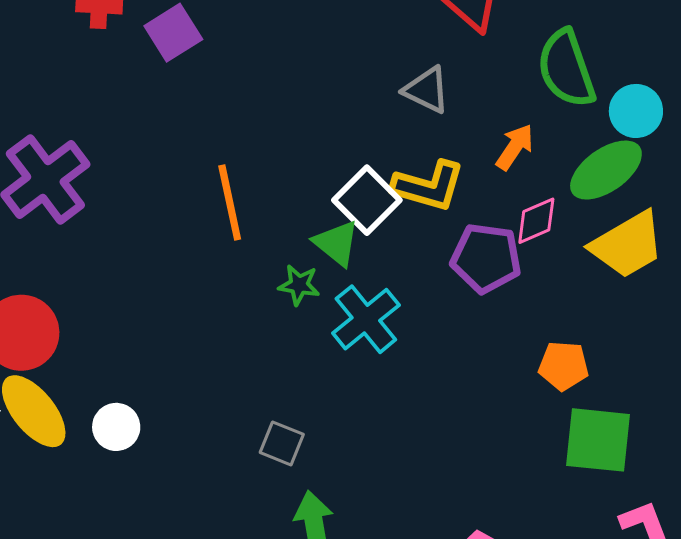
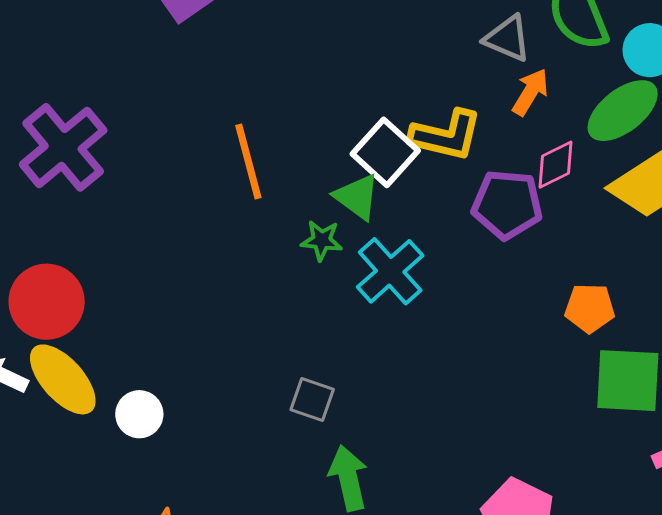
gray triangle: (427, 90) -> (507, 38), moved
white circle: (116, 427) -> (139, 414), moved

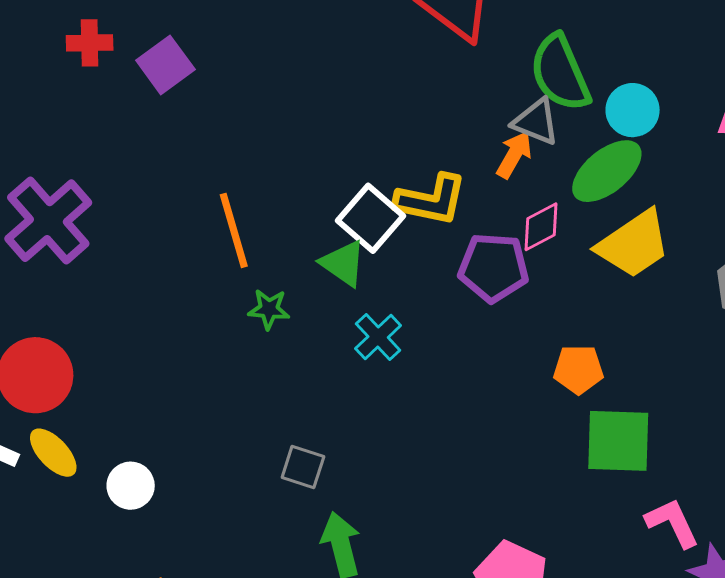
gray triangle: (507, 38) -> (536, 122), moved
green star: (322, 240) -> (269, 309), moved
cyan cross: (390, 271) -> (378, 337), size x0.7
yellow ellipse: (63, 379) -> (53, 453), size x0.7

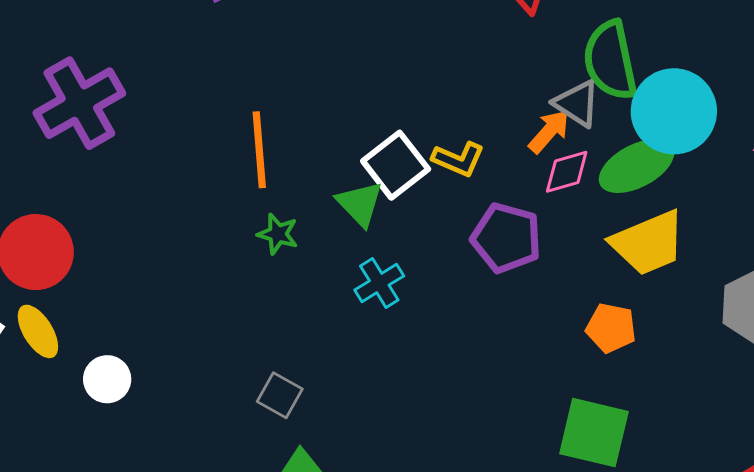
cyan circle: (633, 110) -> (674, 111), size x1.6
yellow L-shape: (431, 200) -> (458, 159), size x0.7
pink diamond: (541, 227) -> (567, 172), moved
orange pentagon: (578, 369) -> (611, 328), moved

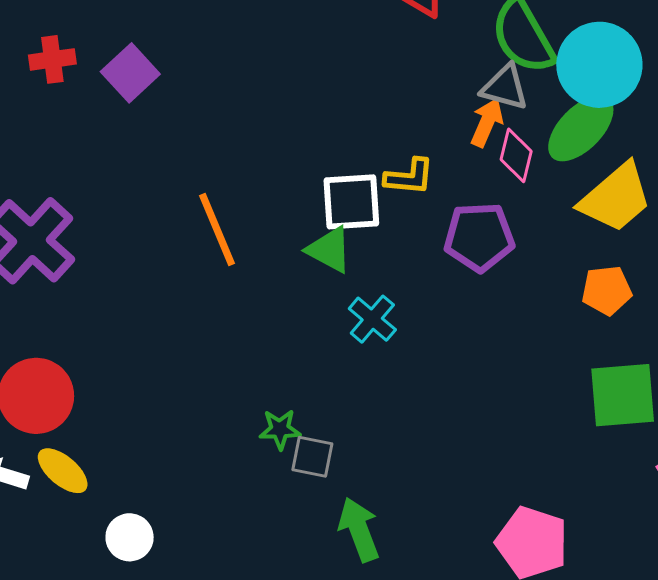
white square: (396, 165) -> (351, 202), turned -38
pink diamond: (567, 172) -> (516, 155), turned -42
green star: (278, 234) -> (280, 429), moved
white circle: (107, 379) -> (130, 537), moved

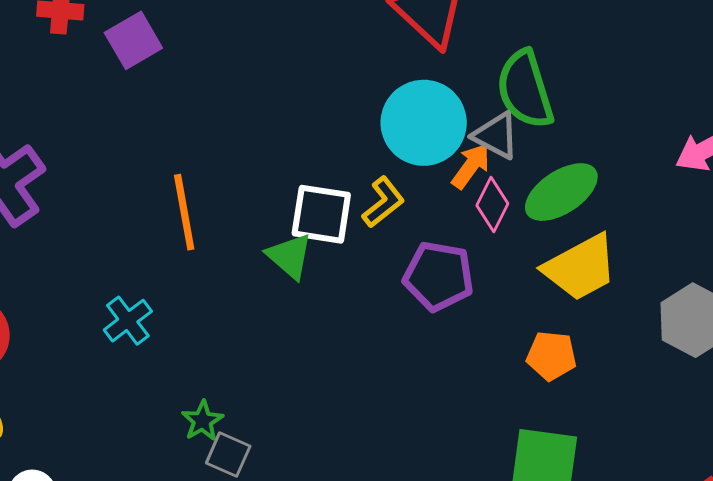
cyan circle: (599, 65) -> (424, 123), moved
yellow L-shape: (409, 177) -> (383, 202), turned -56
cyan cross: (372, 319) -> (128, 321), moved
green star: (280, 429) -> (202, 421), turned 30

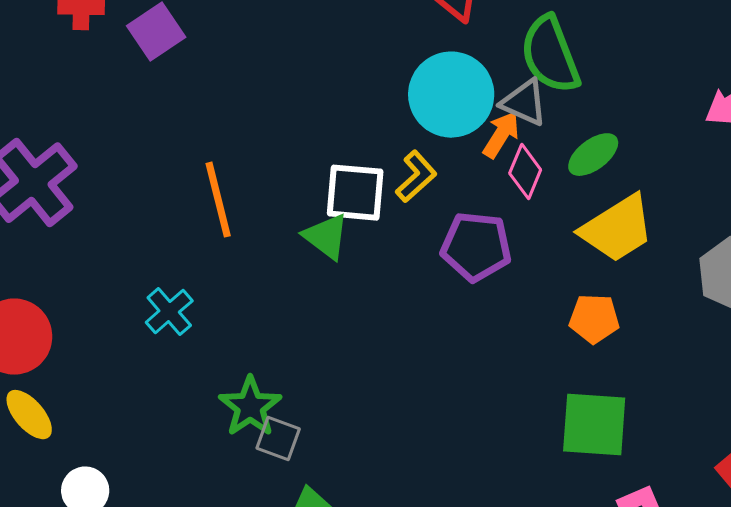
green ellipse: (561, 192) -> (593, 155), size x0.7
green star: (202, 421) -> (250, 407), size x1.5

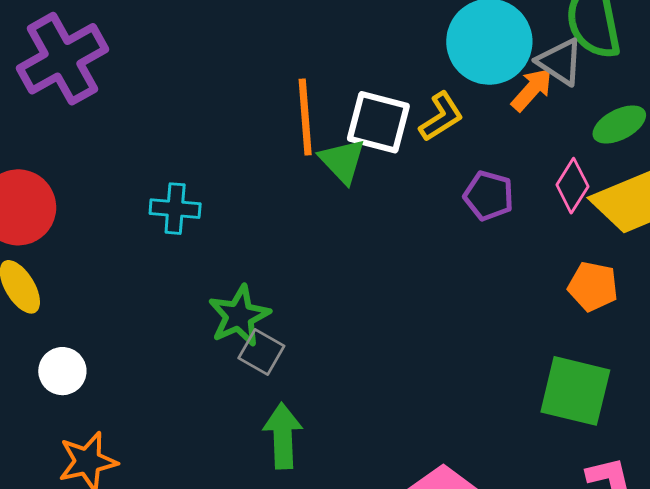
pink diamond: (525, 172) -> (572, 186), moved
orange line: (218, 200) -> (305, 117), moved
purple pentagon: (476, 247) -> (489, 196), size x0.7
cyan cross: (169, 312) -> (175, 209), turned 36

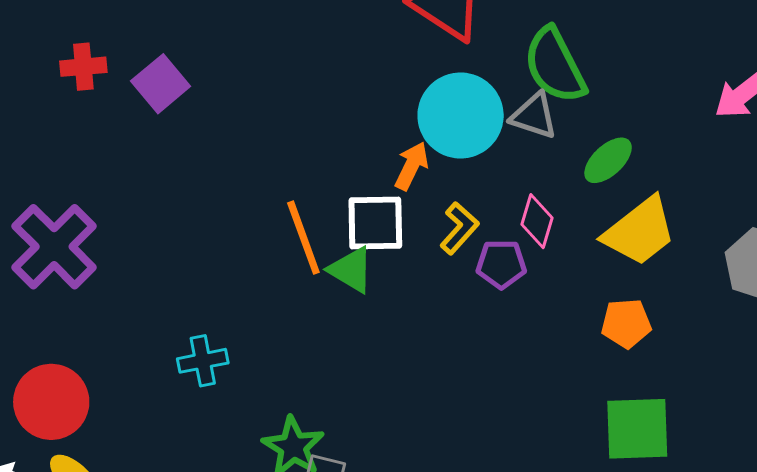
orange arrow: (532, 89) -> (412, 166), moved
yellow L-shape: (441, 117) -> (459, 228), moved
pink diamond: (572, 186) -> (537, 221), moved

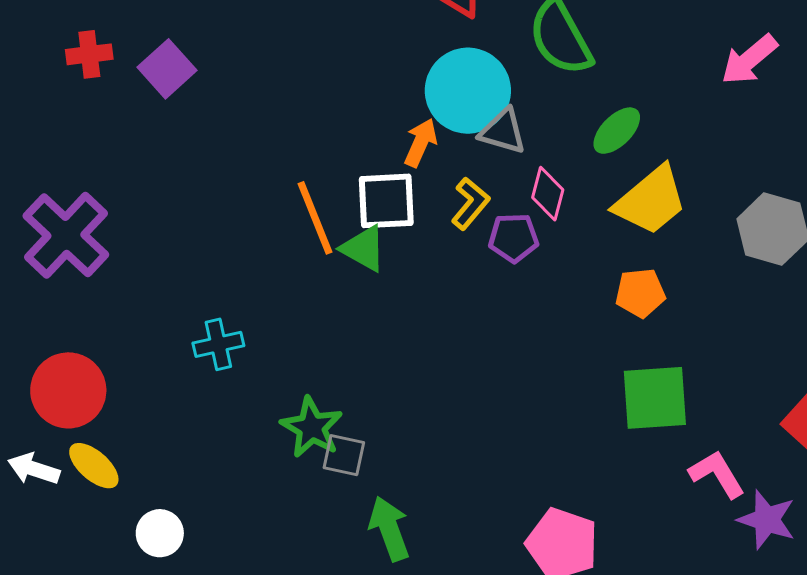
gray triangle: (534, 116) -> (503, 131), moved

